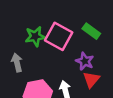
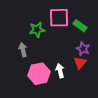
pink square: (59, 36) -> (59, 18), moved, turned -30
purple star: (85, 61) -> (83, 49), moved

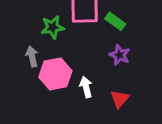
red triangle: (80, 63) -> (120, 99), moved
pink hexagon: (39, 74) -> (55, 74), moved

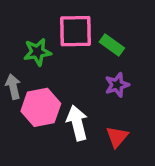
purple star: (120, 55) -> (117, 85), turned 30
white arrow: (86, 87) -> (77, 123), size x1.4

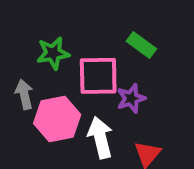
pink square: (75, 31) -> (98, 76), moved
purple star: (117, 85) -> (131, 98), moved

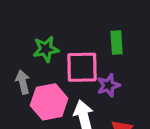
green rectangle: (141, 45) -> (117, 43), turned 50

